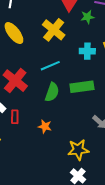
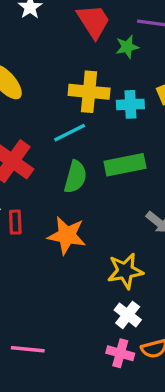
yellow cross: (54, 30) -> (89, 92), moved, turned -30
orange star: (45, 126) -> (67, 235), size x1.6

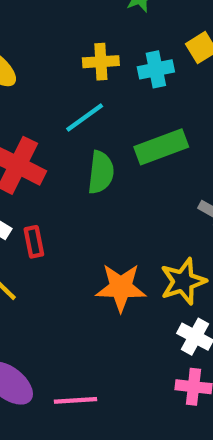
yellow cross: (89, 92) -> (101, 62), size x0.7
orange star: (67, 235) -> (121, 288), moved

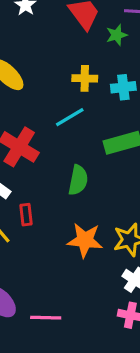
green semicircle: (101, 172) -> (78, 180), moved
red rectangle: (34, 242) -> (26, 215), moved

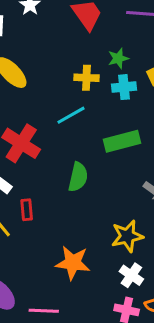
green star: (117, 35) -> (118, 58), moved
orange star: (85, 240) -> (73, 263), moved

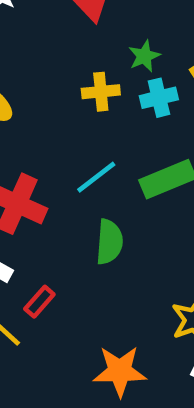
cyan line: (71, 115) -> (96, 177), moved
red rectangle: (27, 210) -> (39, 302), turned 55

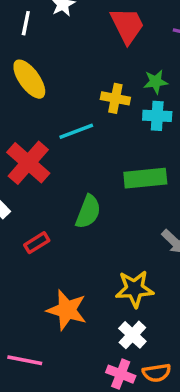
cyan line: (96, 177) -> (76, 131), moved
red rectangle: (39, 302) -> (37, 243), moved

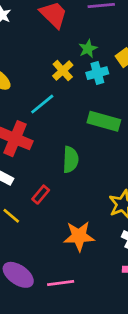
yellow cross: (115, 98) -> (63, 71), turned -35
green rectangle: (145, 178) -> (104, 121), turned 40

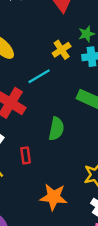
red rectangle: (41, 195) -> (26, 155), turned -56

